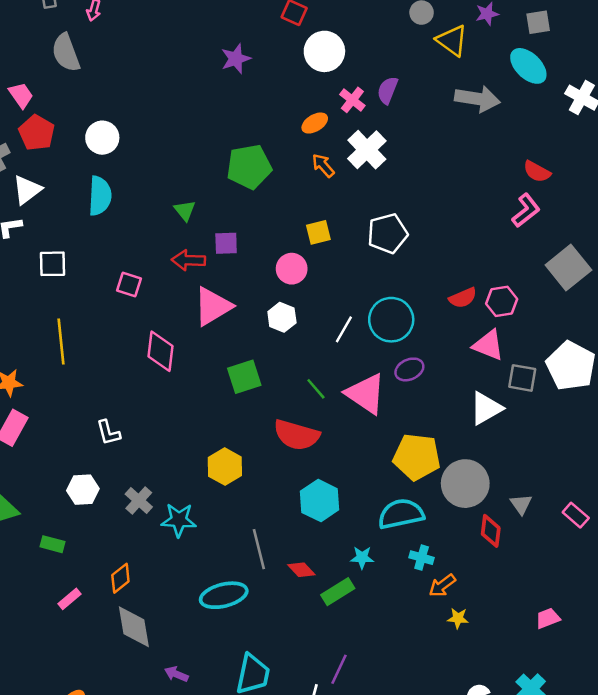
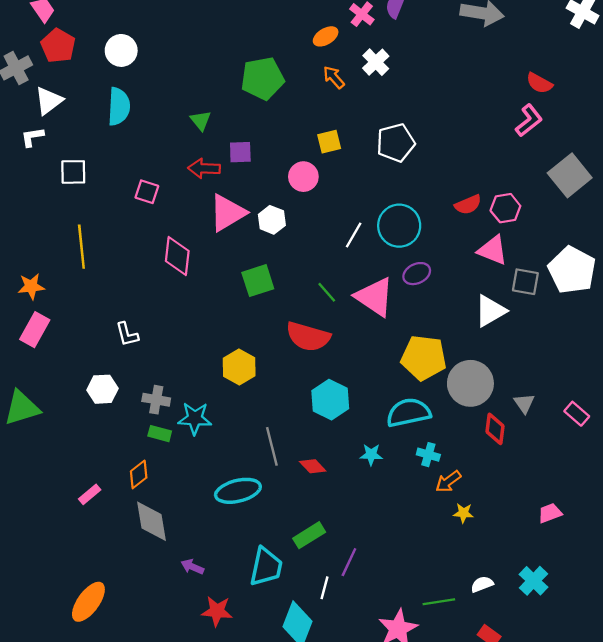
white cross: (367, 150) -> (376, 62), size x0.7
white hexagon: (282, 317) -> (272, 220), moved
gray cross: (139, 501) -> (156, 400), turned -32
green rectangle: (53, 544) -> (160, 434), moved
green rectangle: (338, 592) -> (309, 535), moved

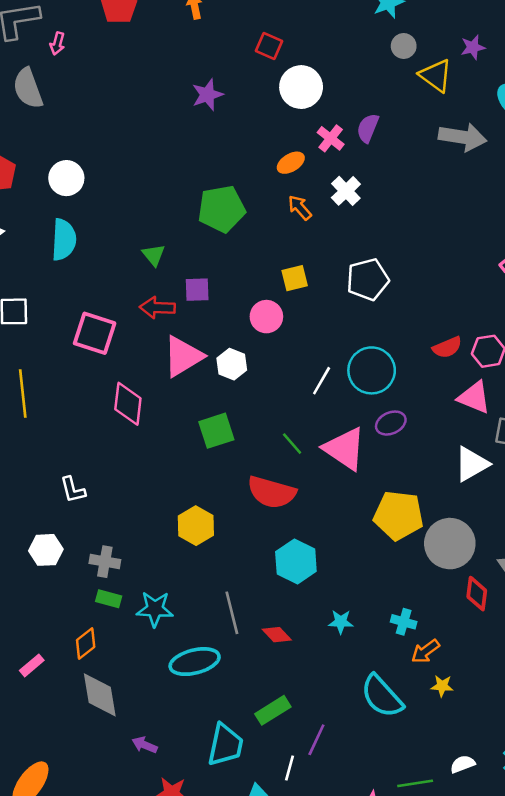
pink square: (147, 192) -> (95, 333), size x1.6
cyan semicircle: (409, 413) -> (382, 696), moved, turned -120
cyan star: (195, 418) -> (155, 609), moved

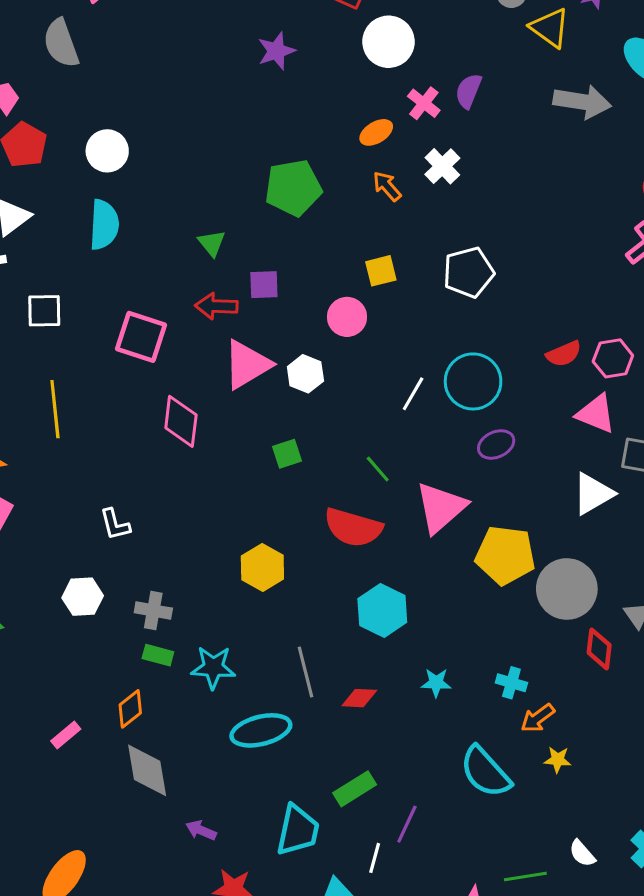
green square: (216, 431) -> (287, 454), size x0.7
pink triangle: (345, 449) -> (441, 508), moved, turned 45
red diamond: (277, 635) -> (359, 698), turned -44
white semicircle: (463, 764) -> (582, 853), turned -110

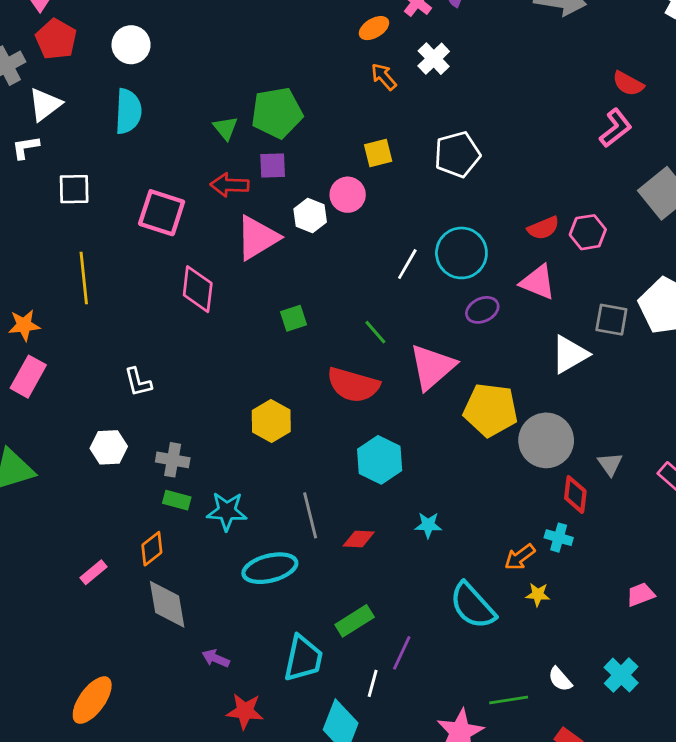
green pentagon: (293, 188) -> (277, 113), moved
white hexagon: (305, 374) -> (310, 215), moved
pink triangle: (596, 414) -> (538, 282), moved
cyan cross: (511, 683) -> (559, 538), moved

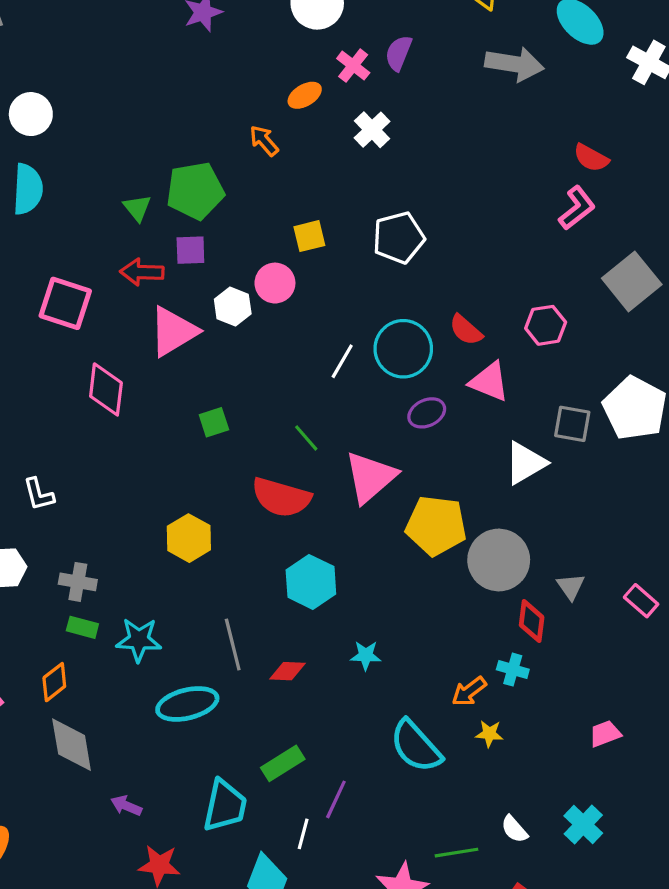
orange arrow: (384, 77) -> (264, 141), moved
red semicircle: (543, 228) -> (466, 330), moved, turned 64

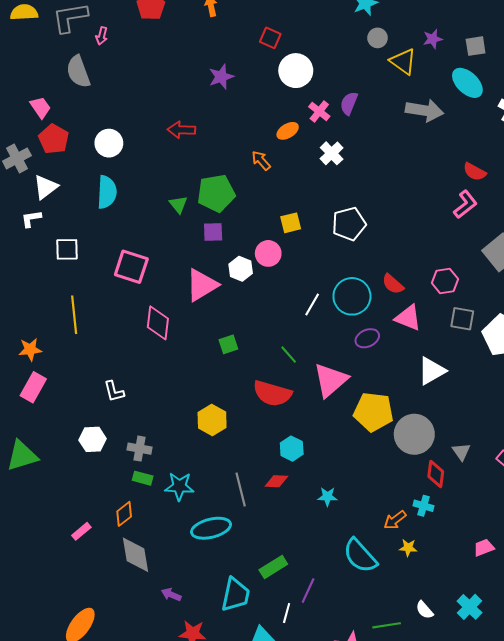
red arrow: (142, 272) -> (181, 130), moved
gray square: (572, 424) -> (462, 319), moved
cyan hexagon: (311, 582) -> (292, 449), size x0.7
red diamond: (287, 671) -> (276, 481), moved

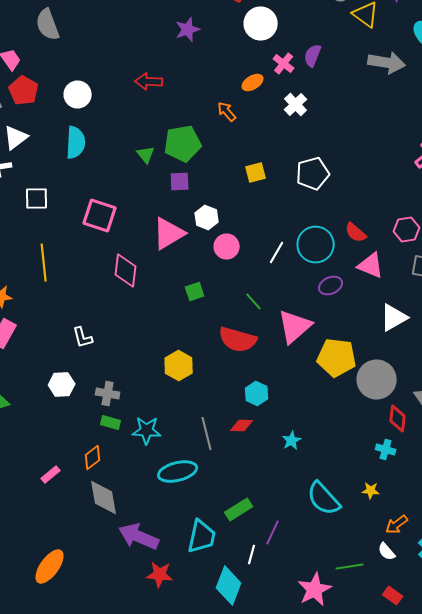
pink circle: (268, 253) -> (227, 246), moved
cyan star: (327, 497) -> (292, 440), turned -30
orange arrow: (395, 520) -> (397, 524), moved
purple arrow: (171, 595) -> (139, 536), size x2.0

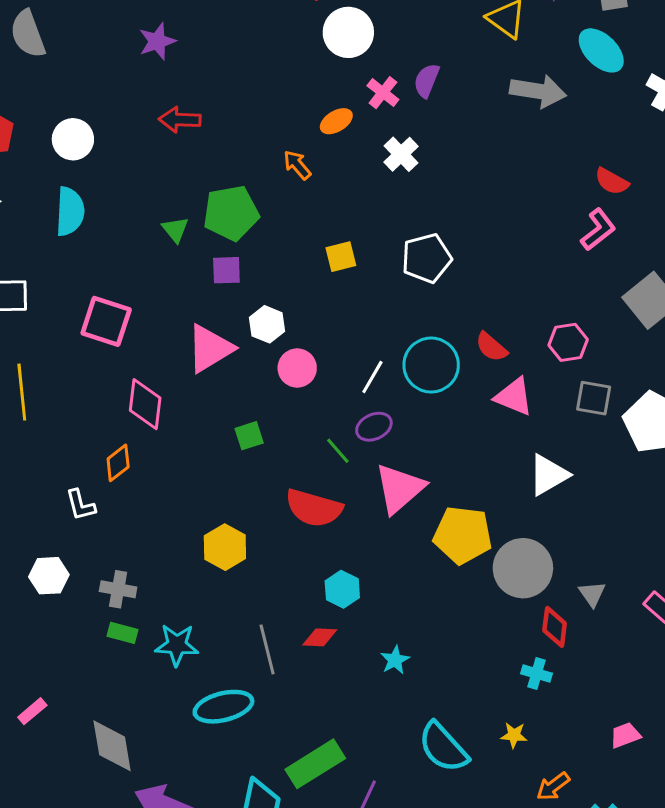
purple star: (188, 30) -> (157, 41), moved
purple ellipse: (331, 286) -> (374, 427), moved
orange diamond: (93, 458) -> (118, 463), moved
green rectangle: (239, 510) -> (315, 764), size x1.4

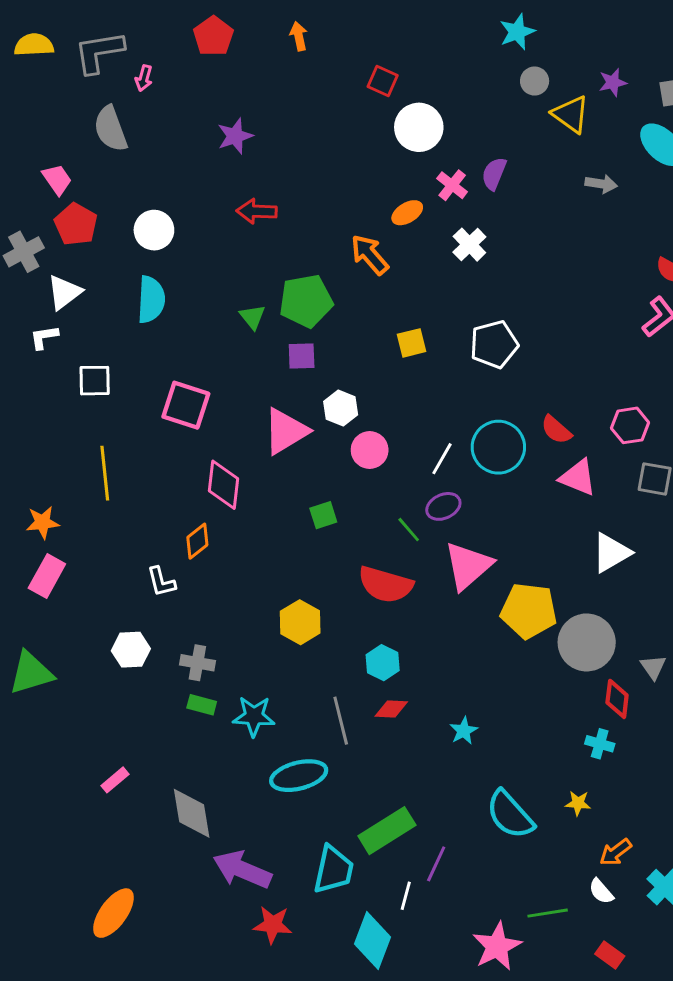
gray arrow: (538, 91) -> (601, 184), size x0.6
orange arrow: (297, 165) -> (370, 255), size x1.4
cyan hexagon: (342, 589) -> (383, 663), moved

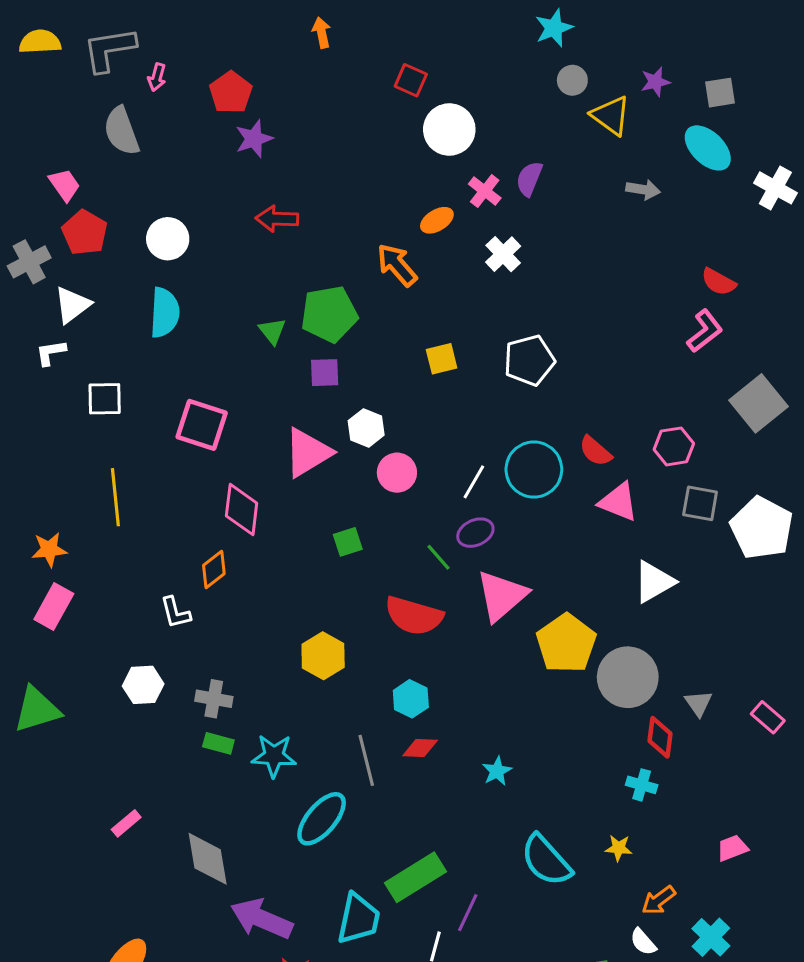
red pentagon: (213, 36) -> (231, 93), moved
yellow pentagon: (529, 611) -> (566, 643), turned 30
cyan ellipse: (299, 776) -> (322, 819), turned -36

